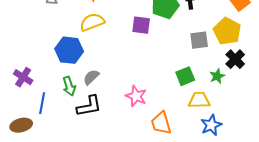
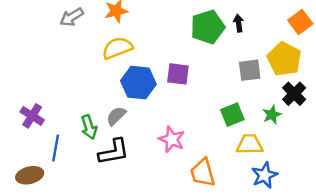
purple square: (141, 25) -> (178, 74), moved
blue hexagon: (69, 50) -> (138, 83), moved

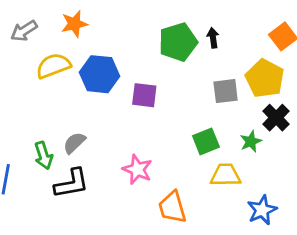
yellow semicircle: (117, 48) -> (53, 66), moved
blue hexagon: (138, 83) -> (100, 74), moved
blue star: (264, 175) -> (262, 210), moved

